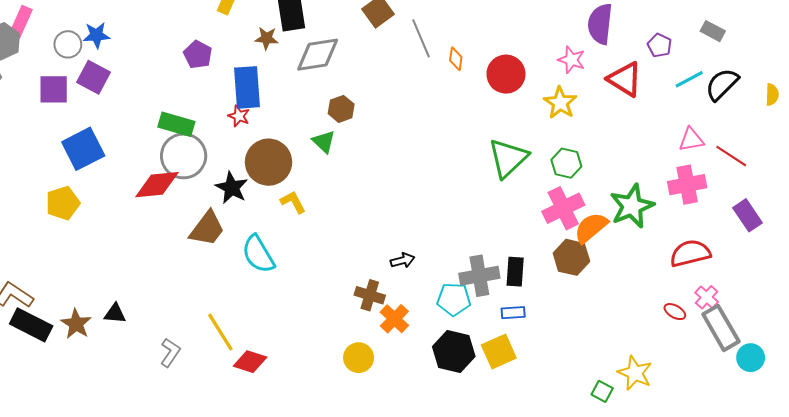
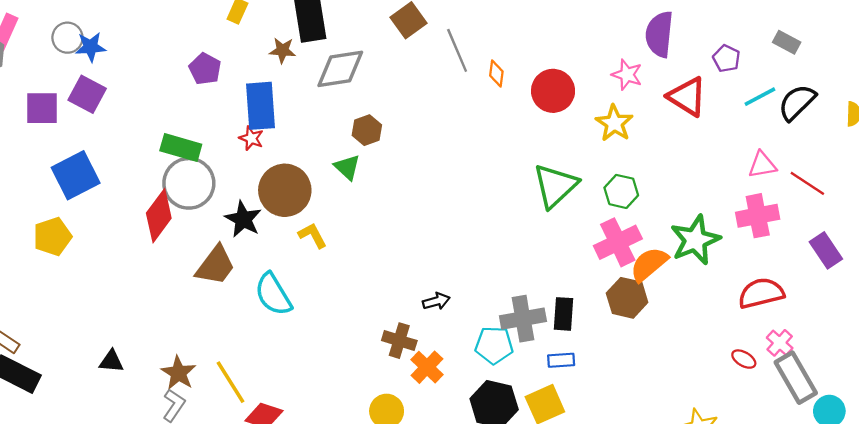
gray circle: (68, 44) -> (67, 38), moved
red diamond: (157, 185) -> (159, 216), turned -48
brown star: (76, 324) -> (178, 373), moved

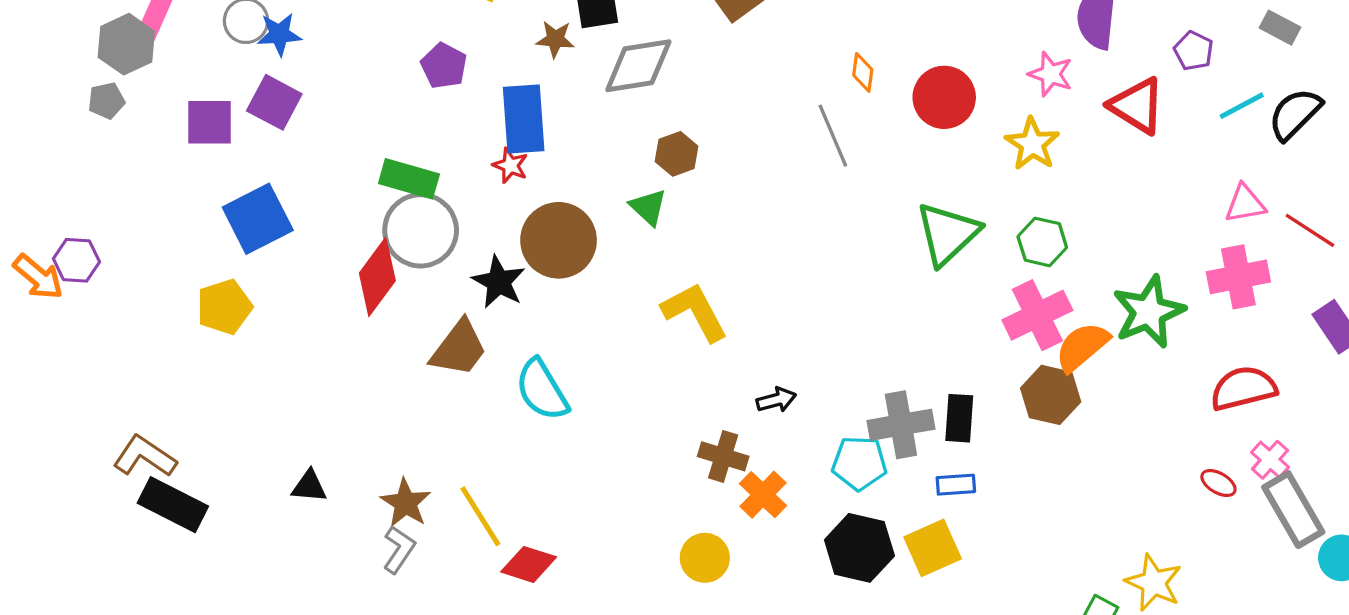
gray line: (457, 50) -> (833, 136), moved
yellow L-shape: (313, 235) -> (695, 312), moved, size x1.6

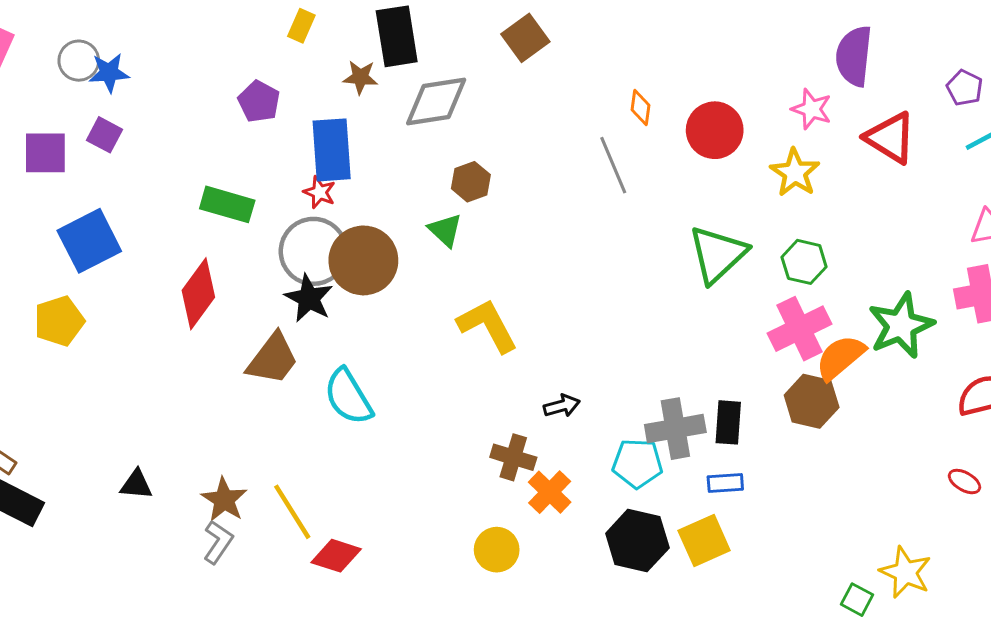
purple pentagon: (1194, 51) -> (965, 88), moved
purple square: (274, 102) -> (104, 135), size x0.7
gray circle: (421, 230) -> (313, 251), moved

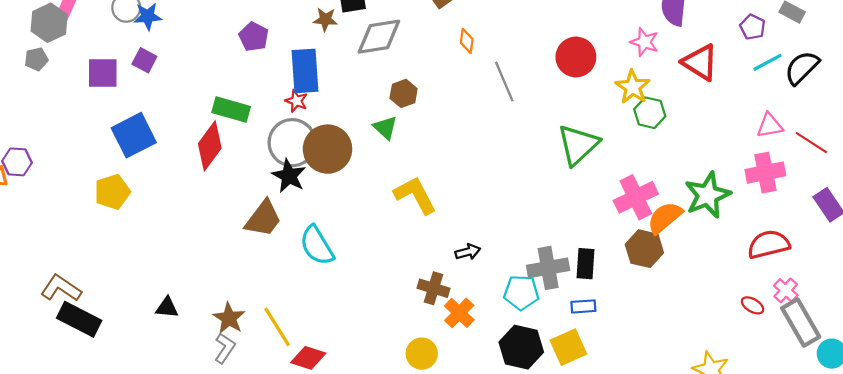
orange diamond: (640, 108) -> (467, 41), moved
green hexagon: (804, 262) -> (650, 113), moved
red diamond: (198, 294) -> (210, 146), moved

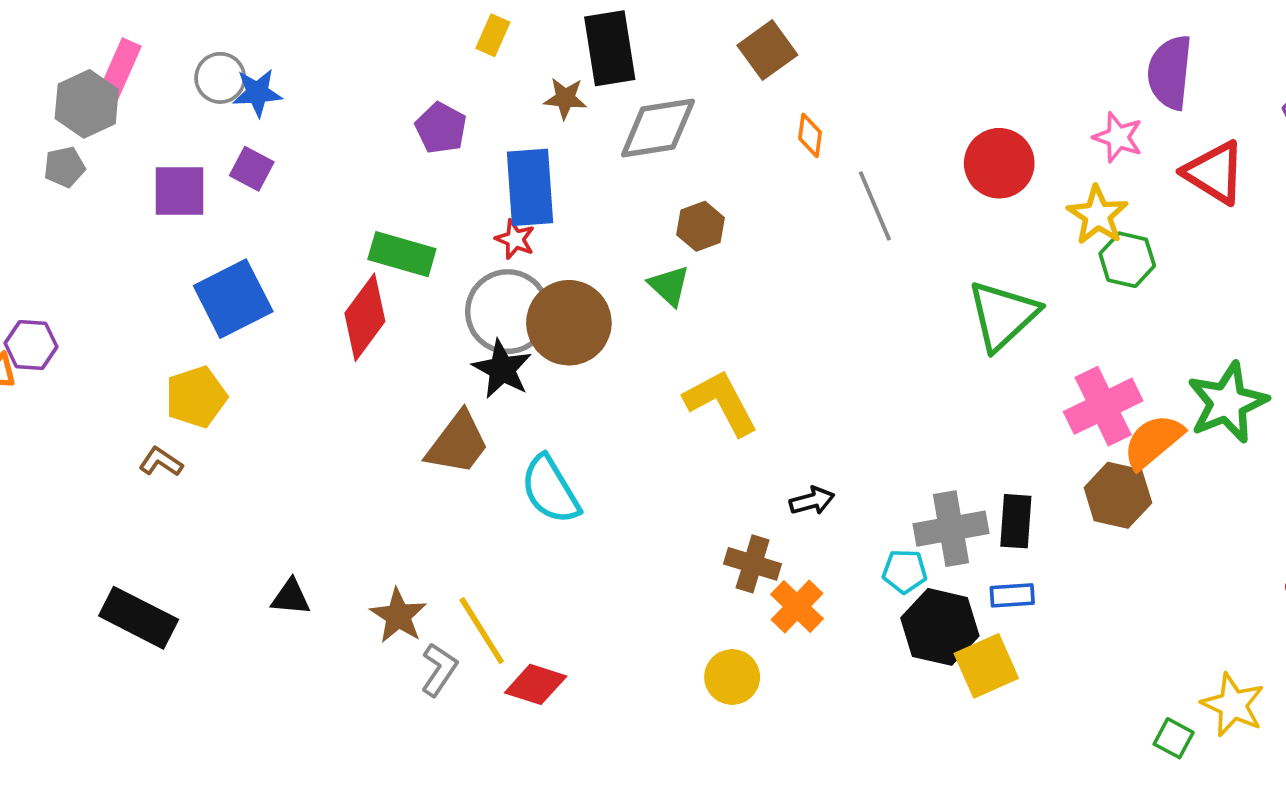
brown L-shape: (61, 288) -> (161, 462), moved, size x0.6
cyan pentagon: (521, 293) -> (905, 571), size x0.7
black hexagon: (521, 347) -> (940, 627), moved
gray L-shape: (225, 348) -> (439, 670), moved

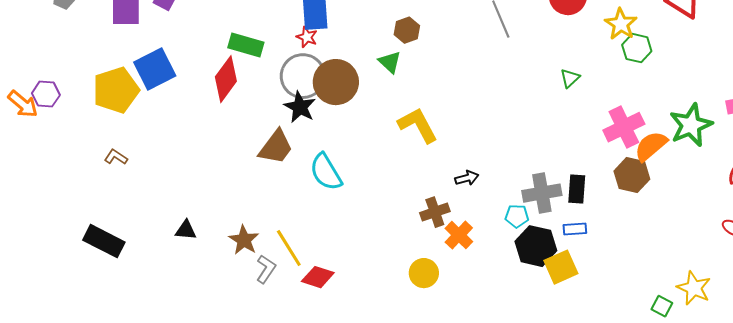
green triangle: (1003, 315) -> (570, 78), size x0.5
yellow pentagon: (196, 397) -> (116, 90), moved, size x1.4
brown cross: (753, 564) -> (435, 212), turned -36

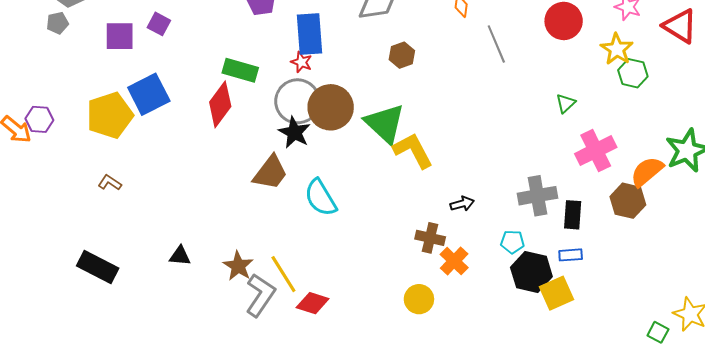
green triangle: (390, 62) -> (385, 123), moved, size x1.8
pink cross: (624, 127) -> (596, 151), moved
gray cross: (542, 193) -> (537, 196), moved
brown cross: (435, 212) -> (430, 238), turned 32
gray L-shape: (266, 269) -> (260, 295), size x1.5

